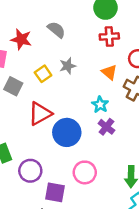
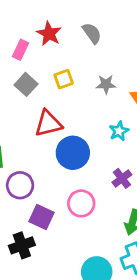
gray star: (68, 66) -> (106, 84), moved
purple cross: (106, 127) -> (122, 178), moved

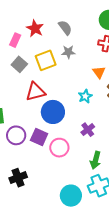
yellow square: (64, 79) -> (46, 60), size x1.5
gray star: (106, 84) -> (68, 52), moved
purple square: (41, 217) -> (39, 137), moved

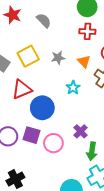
red star: (35, 28) -> (13, 15), moved
gray star: (68, 52) -> (58, 58), moved
purple cross: (88, 130) -> (81, 131), moved

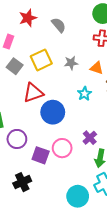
red star: (13, 15) -> (28, 18), turned 30
orange triangle: (84, 61) -> (97, 68), turned -32
purple square: (31, 135) -> (41, 155), moved

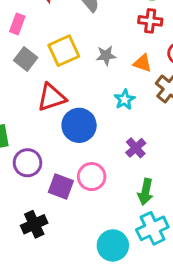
purple cross: (90, 138) -> (136, 148), moved

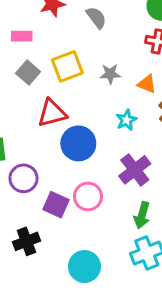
pink rectangle: (17, 24) -> (22, 36), turned 66
purple cross: (136, 148) -> (135, 170), size x1.5
cyan circle: (113, 245) -> (84, 266), moved

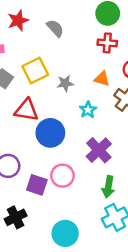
gray star: (110, 74) -> (65, 83), moved
red triangle: (52, 113) -> (26, 110), turned 30

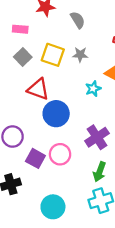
yellow square: (35, 71) -> (53, 55), turned 35
gray star: (65, 83) -> (80, 55), moved
cyan star: (88, 110) -> (93, 89), moved

